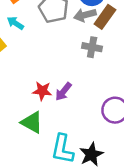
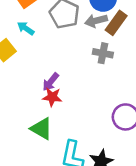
purple arrow: (63, 92) -> (51, 82), moved

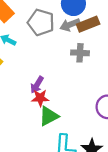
brown rectangle: (116, 23) -> (88, 24), turned 40
green triangle: (41, 129) -> (49, 116), moved, turned -50

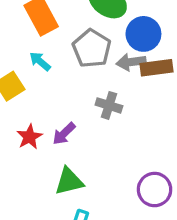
gray cross: (80, 53) -> (109, 105), moved
red star: (40, 98) -> (29, 137), moved, turned 30

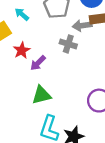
gray arrow: (131, 62) -> (82, 26), moved
red star: (29, 137) -> (22, 50), moved

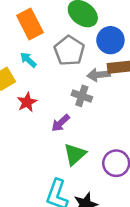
purple arrow: (38, 63) -> (61, 123), moved
green triangle: (41, 95) -> (75, 154), moved, turned -30

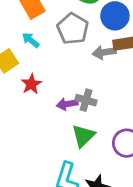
gray cross: (82, 96) -> (86, 100), moved
purple arrow: (61, 123) -> (67, 104), turned 36

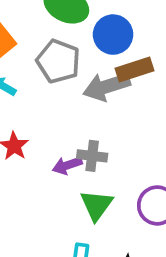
gray arrow: (104, 52) -> (106, 87), size x1.4

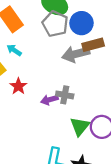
gray pentagon: (58, 61) -> (55, 24), moved
green triangle: (96, 205) -> (80, 126), moved

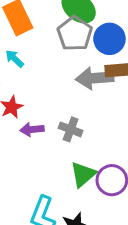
purple arrow: (49, 100) -> (32, 129), moved

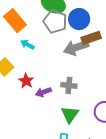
cyan arrow: (15, 59) -> (27, 44), moved
green triangle: (83, 174) -> (70, 114), moved

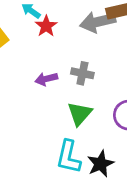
red star: (26, 81) -> (46, 26), moved

